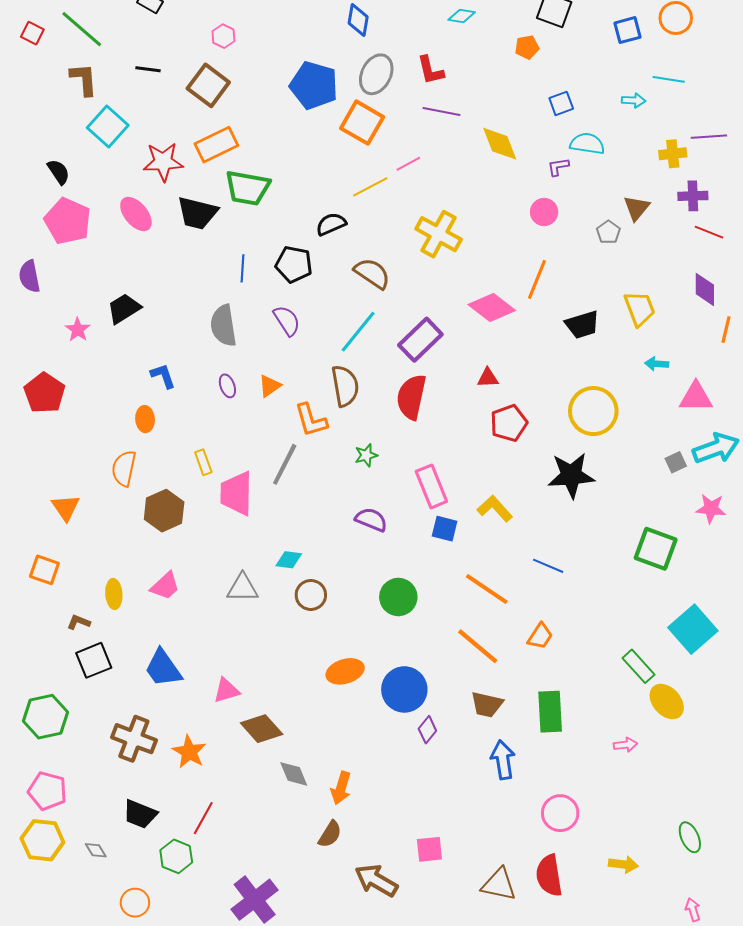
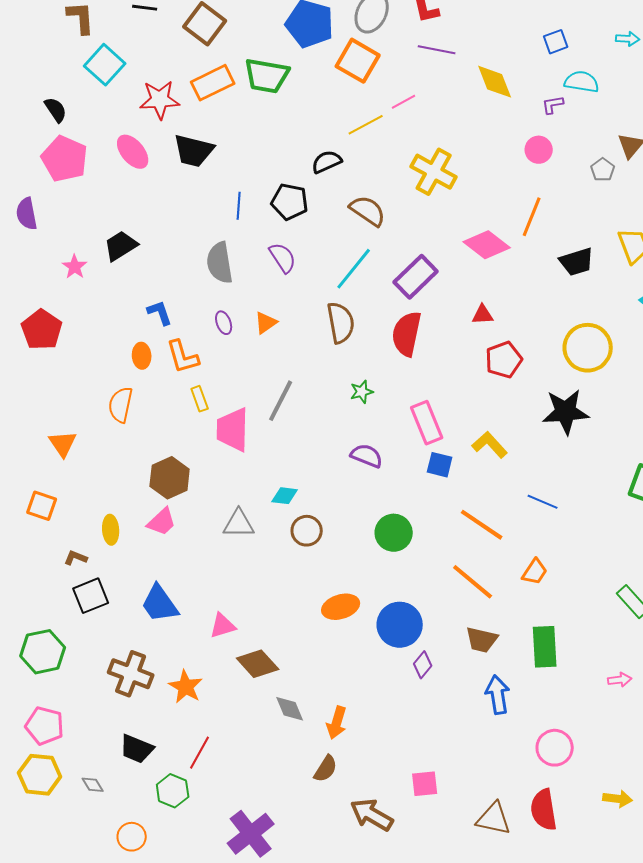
green trapezoid: (248, 188) -> (267, 76), moved
orange L-shape: (311, 420) -> (183, 357), moved
brown hexagon: (164, 511) -> (170, 478), moved

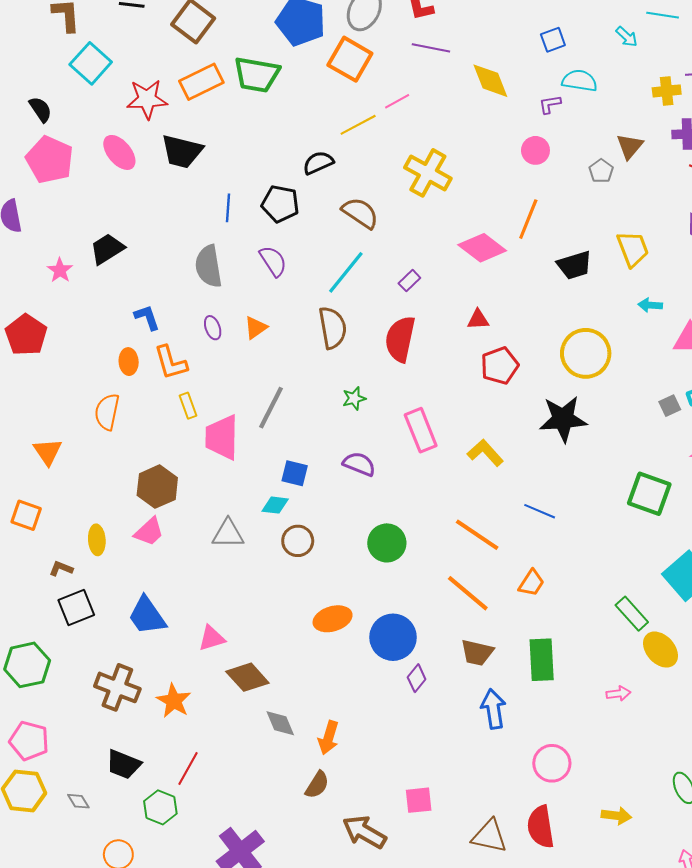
cyan arrow: (628, 39) -> (627, 37), turned 40
purple rectangle: (416, 277) -> (409, 281), size x0.5
blue square: (440, 465) -> (295, 473), moved

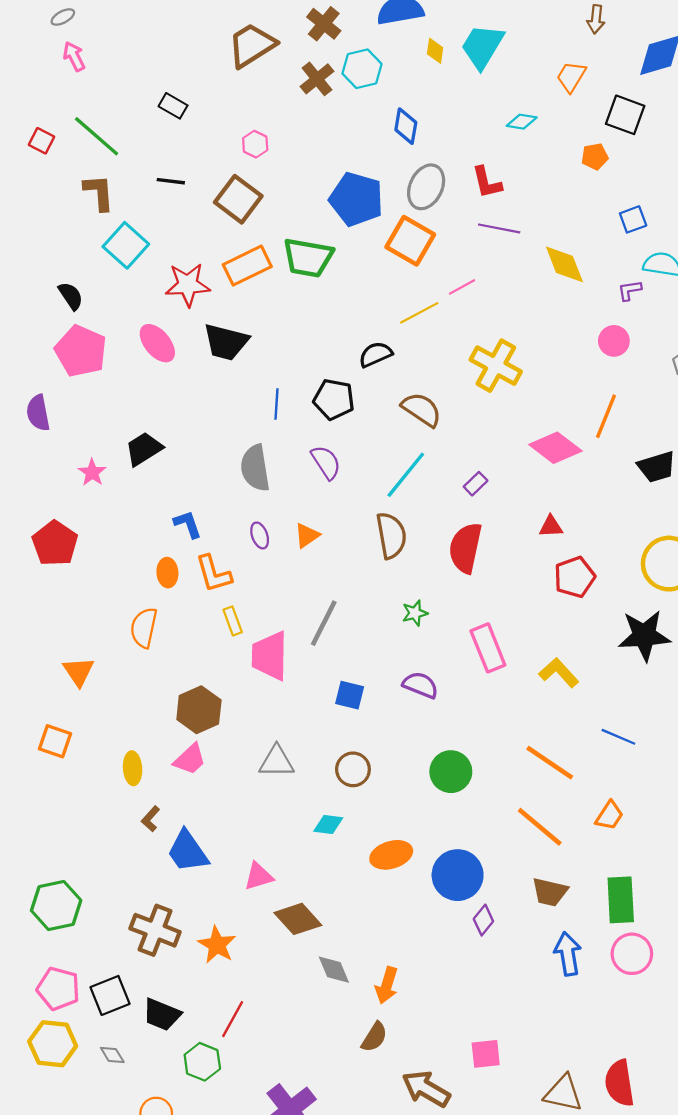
cyan diamond: (275, 505) -> (328, 824), moved
brown L-shape: (61, 569) -> (151, 819), moved, turned -70
black square: (76, 608) -> (110, 995), moved
pink circle: (552, 763) -> (632, 954), moved

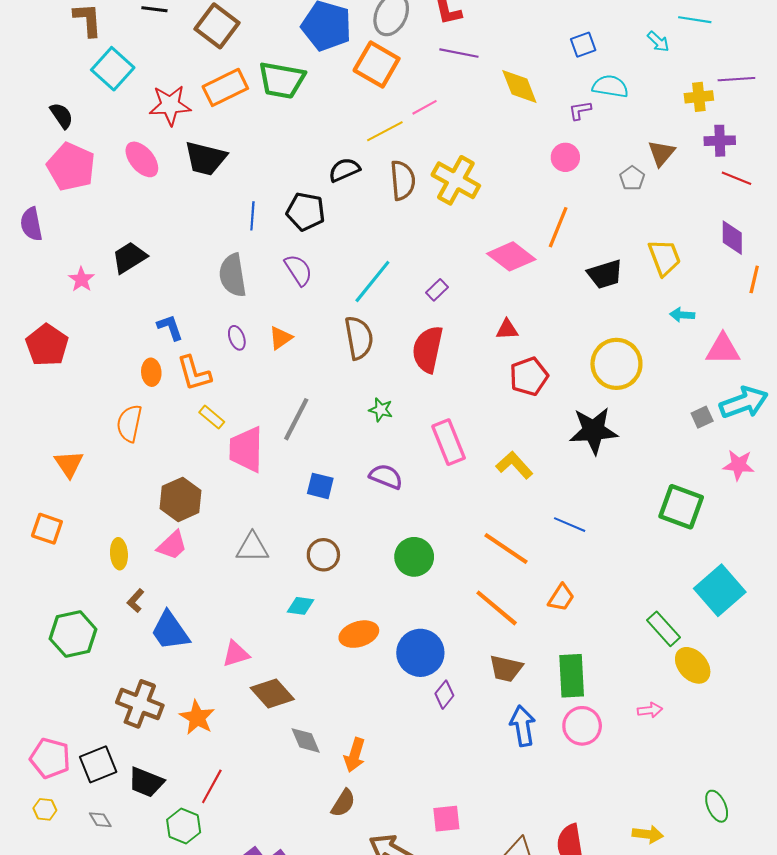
brown semicircle: (422, 410) -> (403, 180), moved, turned 51
green star: (415, 613) -> (381, 410), turned 30
yellow rectangle: (233, 621) -> (212, 417), turned -30
green hexagon: (56, 905) -> (73, 634), moved
yellow hexagon: (53, 1044) -> (45, 809), size x0.5

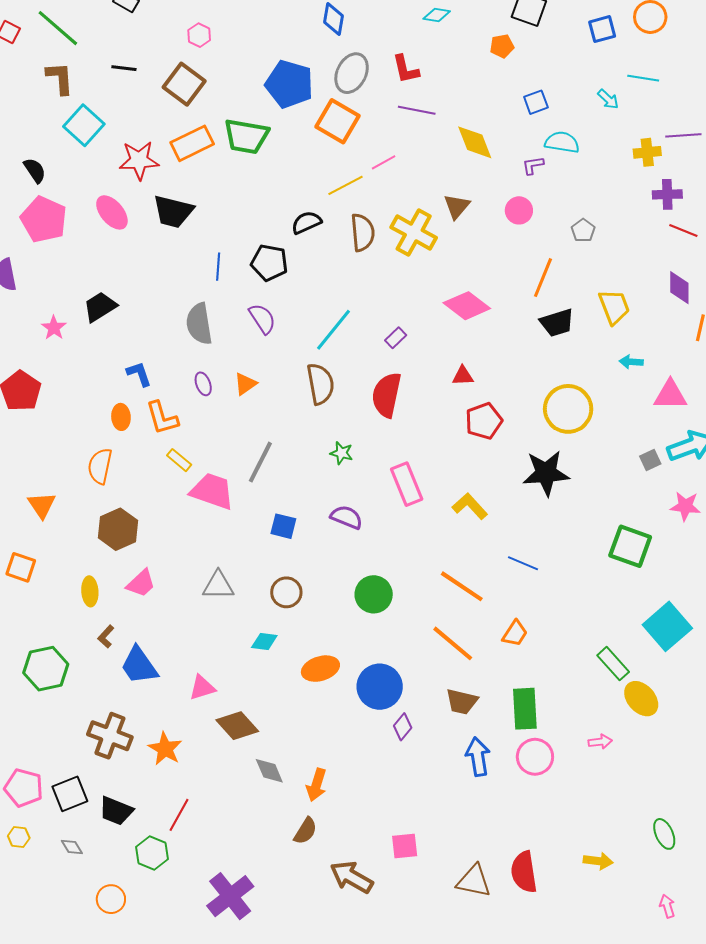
brown triangle: (661, 153) -> (457, 206), moved
orange line: (558, 227) -> (543, 278), moved
pink trapezoid: (246, 449) -> (212, 491), turned 108
brown hexagon: (180, 499) -> (118, 529), moved

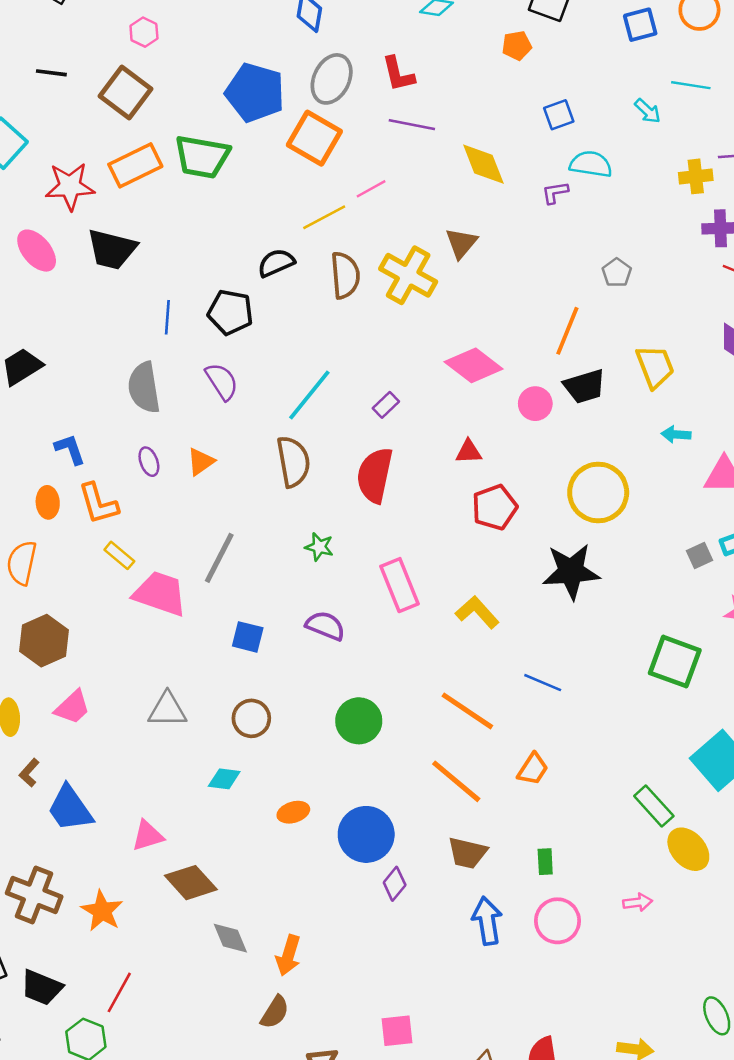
pink circle: (519, 210) -> (535, 404), moved
orange ellipse: (320, 669) -> (293, 812), size x0.7
green rectangle: (525, 709) -> (545, 862), size x0.5

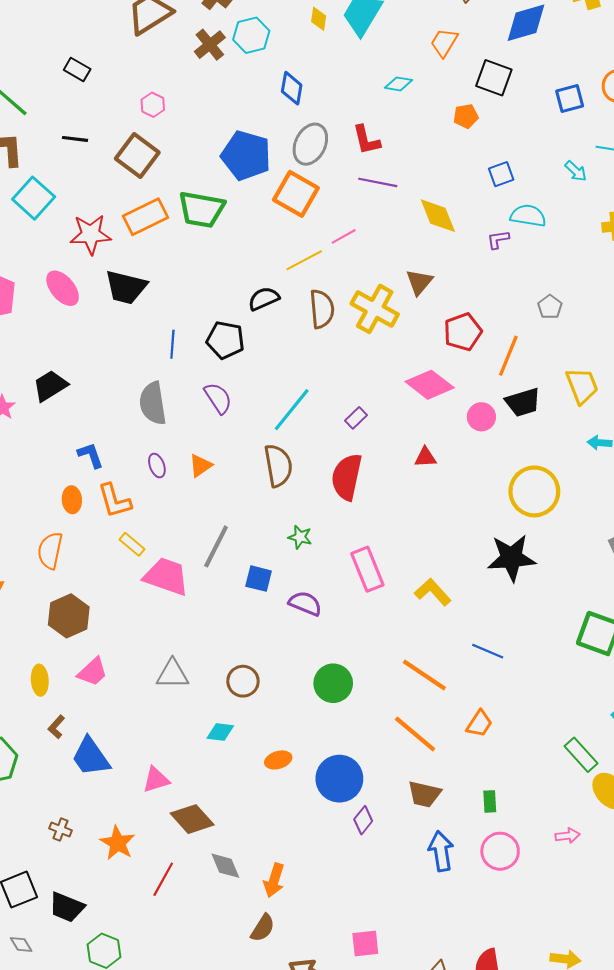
red pentagon: (495, 507) -> (463, 332), moved
blue square: (248, 637) -> (259, 579), moved
brown cross: (34, 895) -> (61, 829), size x0.5
red line: (119, 992) -> (163, 879), moved

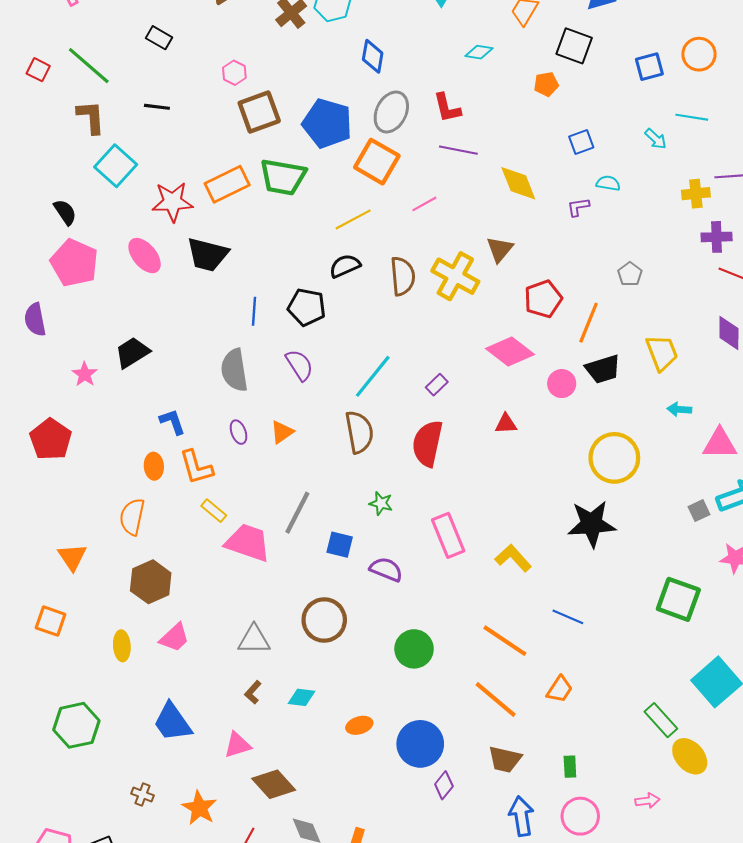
brown square: (137, 156) -> (259, 112), moved, turned 33
cyan semicircle: (528, 216) -> (608, 183), size x0.7
yellow line: (304, 260) -> (353, 219), moved
brown circle: (243, 681) -> (324, 620), moved, size x1.4
brown L-shape: (56, 727) -> (253, 692), moved

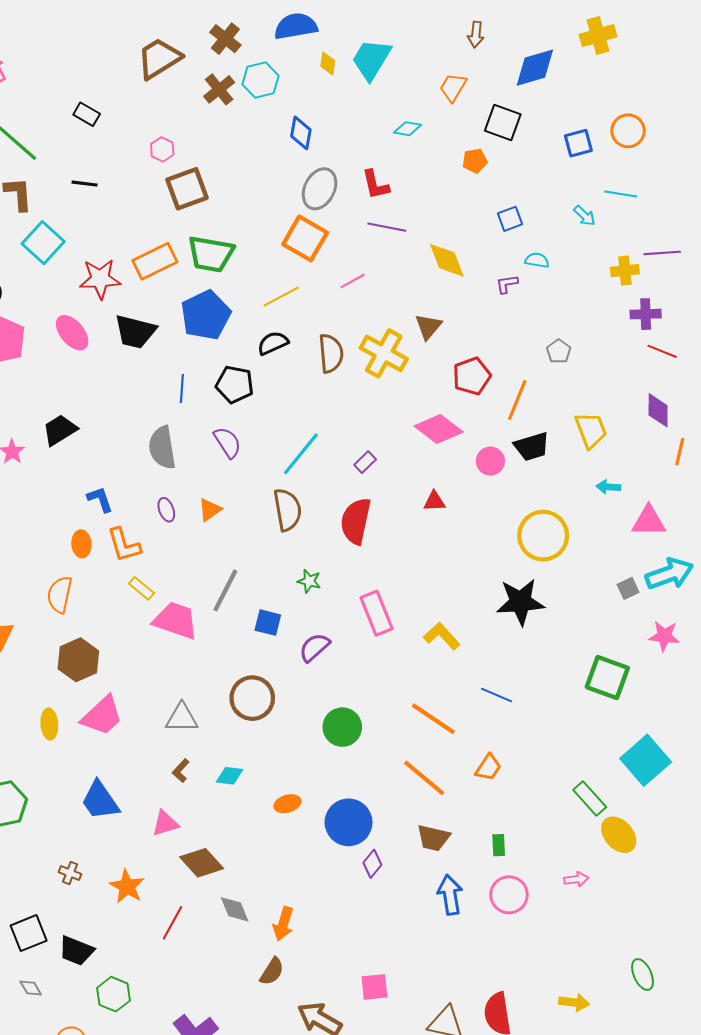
blue pentagon: (327, 123) -> (206, 315), moved, turned 30
purple semicircle: (386, 569) -> (314, 647), turned -64
pink trapezoid: (174, 638) -> (102, 716), size x1.4

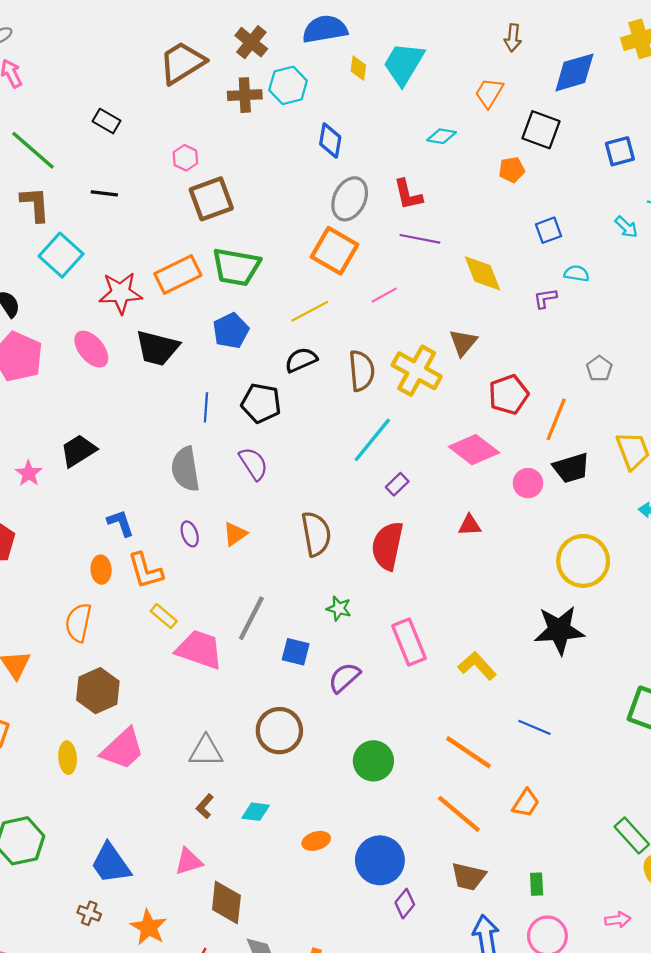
brown cross: (219, 89) -> (245, 95), turned 36
blue pentagon: (206, 315) -> (231, 331), size x0.7
cyan line: (301, 454) -> (372, 440), moved
blue trapezoid: (100, 801) -> (111, 864), moved
brown diamond: (202, 863) -> (226, 902), turned 48

